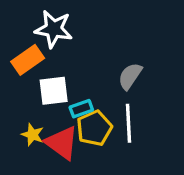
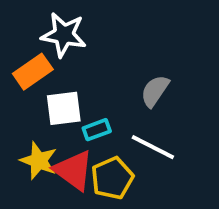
white line: (128, 123) -> (153, 147), turned -60
yellow pentagon: (94, 128) -> (112, 178), moved
yellow star: (33, 135) -> (39, 161), size x1.4

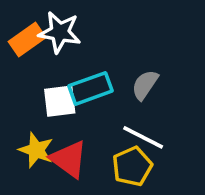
orange rectangle: (33, 72) -> (27, 40), moved
cyan rectangle: (97, 130) -> (91, 88), moved, size x1.6
yellow pentagon: (112, 178) -> (132, 166), moved

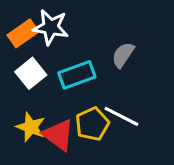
gray semicircle: (145, 85) -> (123, 55), moved
white square: (60, 101) -> (31, 73), moved, turned -32
yellow pentagon: (132, 166) -> (92, 124), moved

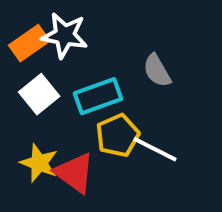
gray semicircle: (123, 55) -> (157, 71), turned -64
yellow pentagon: (92, 124) -> (118, 135), moved

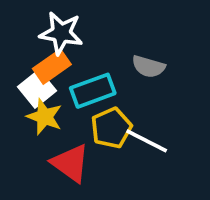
orange rectangle: (29, 43) -> (52, 67), moved
gray semicircle: (157, 71) -> (148, 67), turned -44
yellow star: (39, 163) -> (44, 117), moved

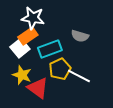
yellow star: (44, 117) -> (22, 75), moved

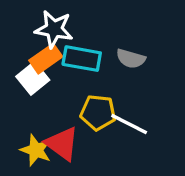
cyan rectangle: (50, 49) -> (82, 59), moved, turned 30
yellow pentagon: (60, 69) -> (98, 113), turned 30
yellow star: (22, 75) -> (36, 150), moved

